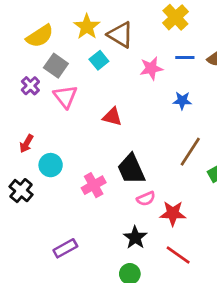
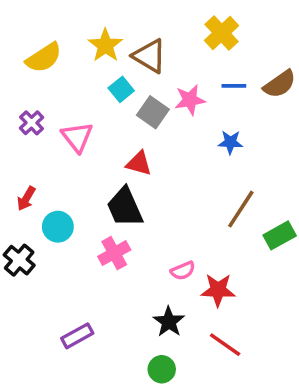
gray square: (56, 66) -> (153, 112), moved
black trapezoid: (131, 169) -> (125, 207), moved

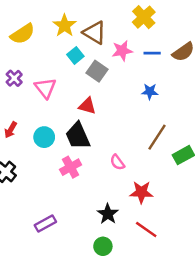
pink star: (190, 100) -> (122, 51), moved
cyan circle: (58, 227) -> (44, 137), moved
pink semicircle: (183, 271) -> (117, 162), moved, turned 77

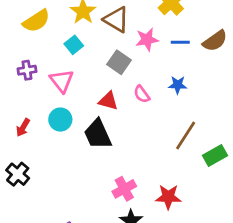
cyan square: (75, 55) -> (74, 45), moved
purple cross: (14, 78) -> (27, 70), turned 35
cyan circle: (44, 137) -> (60, 120), moved
pink semicircle: (117, 162) -> (142, 94), moved
pink cross: (71, 167) -> (124, 189), moved

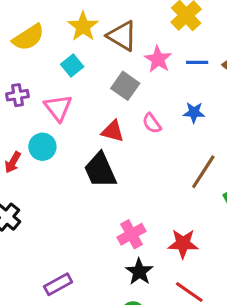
pink star: (147, 40) -> (158, 59), turned -30
cyan circle: (60, 120) -> (42, 147), moved

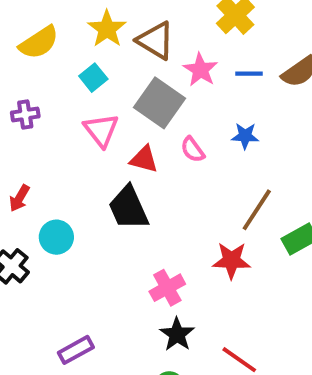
gray square: (125, 86) -> (160, 103), size x1.4
pink triangle: (58, 108) -> (101, 130), moved
cyan circle: (42, 147) -> (56, 237), moved
red star: (183, 244) -> (231, 260), moved

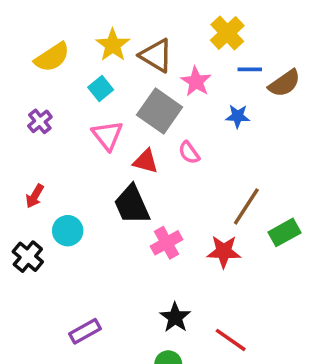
blue line: (249, 74) -> (250, 69), moved
purple cross: (25, 115) -> (40, 121), turned -30
blue star: (245, 136) -> (238, 116), moved
pink cross: (167, 288) -> (167, 243), moved

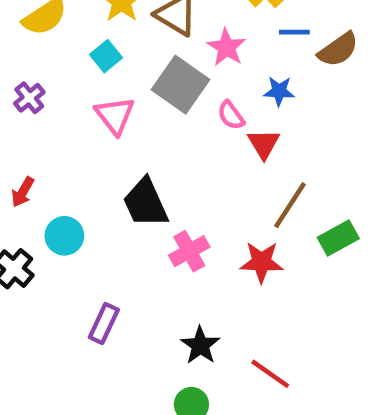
pink semicircle: (189, 153) -> (231, 115), moved
red triangle: (146, 161) -> (264, 144), moved, turned 44
purple rectangle: (85, 331) -> (104, 323), moved, turned -36

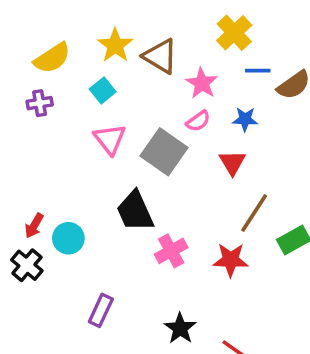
gray square: (180, 85) -> (164, 152), moved
purple cross: (29, 98) -> (40, 103), moved, turned 30
pink semicircle: (231, 115) -> (198, 121), moved, turned -90
red arrow: (23, 192) -> (34, 226), moved

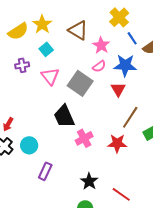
yellow star: (115, 45) -> (42, 24), moved
blue line: (258, 71) -> (132, 38), turned 56
purple cross: (40, 103) -> (22, 65), moved
blue star: (245, 119) -> (125, 65), size x1.6
cyan circle: (68, 238) -> (29, 145), moved

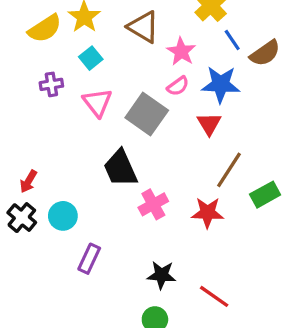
black star: (89, 181) -> (162, 275), turned -30

